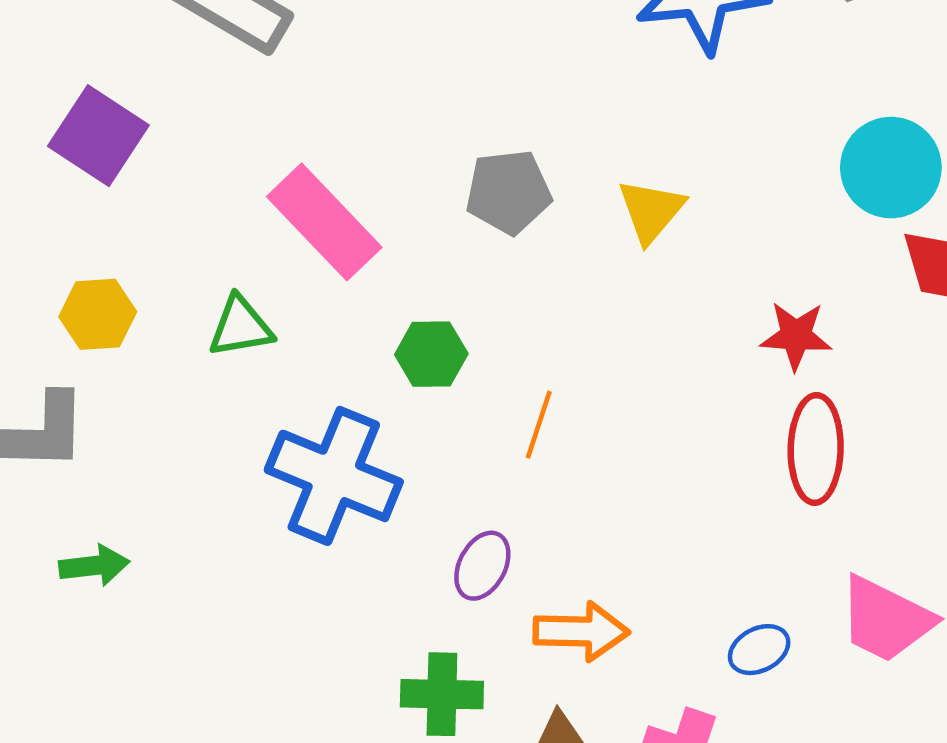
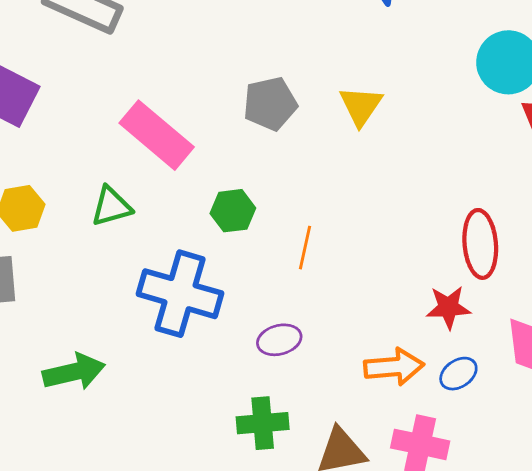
red star: (796, 336) -> (448, 307), moved
green arrow: (94, 566) -> (74, 372), moved, size x1.4
purple ellipse: (482, 566) -> (279, 340), turned 54
orange arrow: (581, 631) -> (394, 367), moved

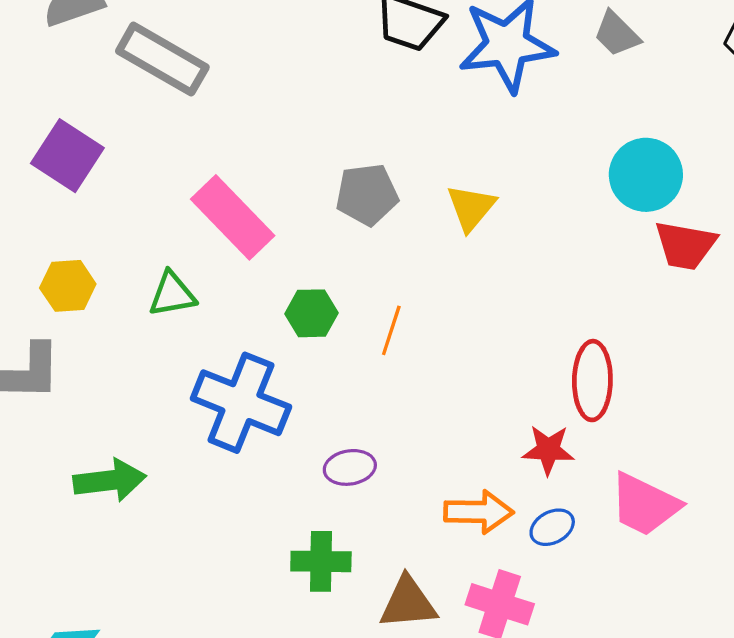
orange line: (305, 248) -> (391, 330), moved

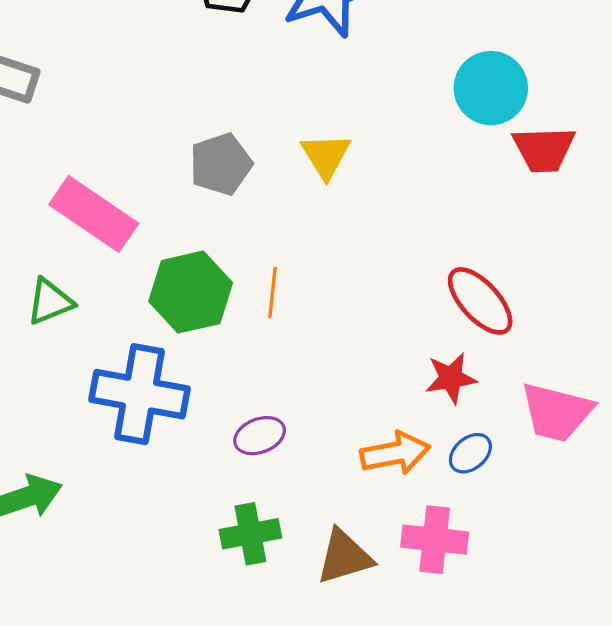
green hexagon: (311, 313) -> (191, 292), size x1.6
red ellipse: (592, 381) -> (480, 301), turned -32

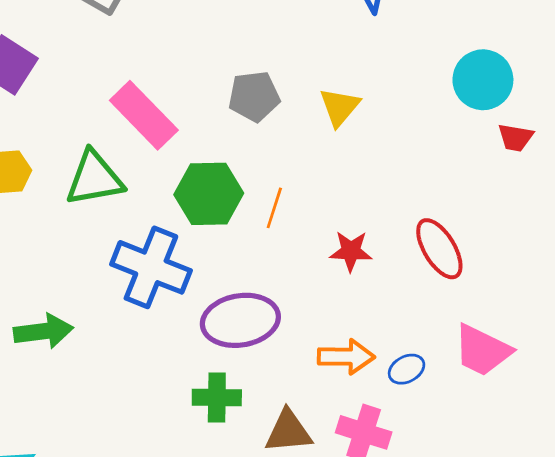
red trapezoid: (544, 149) -> (515, 138), size x0.7
green triangle: (50, 302) -> (94, 178), size x1.5
red star: (451, 378) -> (351, 251), moved
purple ellipse: (260, 436) -> (240, 320), size x1.8

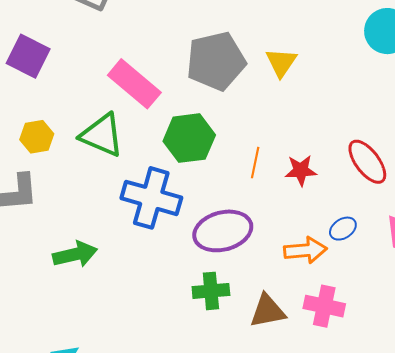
gray pentagon: (254, 96) -> (216, 61), size x1.5
green triangle: (94, 178) -> (102, 135), turned 39
orange line: (274, 208) -> (255, 163), moved
blue ellipse: (407, 369) -> (343, 229), moved

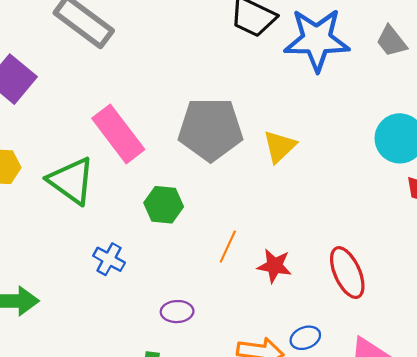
green hexagon: (189, 138) -> (164, 205), size x0.7
blue cross: (151, 198) -> (109, 259), size x0.5
purple ellipse: (223, 231) -> (177, 312), size x0.5

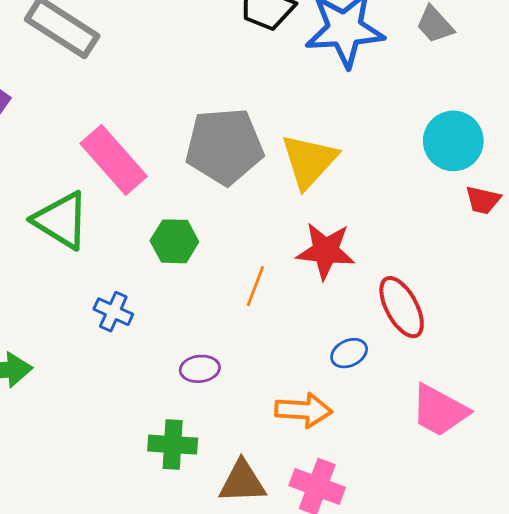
yellow triangle: (279, 146) -> (309, 161), size x1.4
red star: (274, 266) -> (326, 251), moved, size x1.4
blue ellipse: (305, 338) -> (349, 353), moved

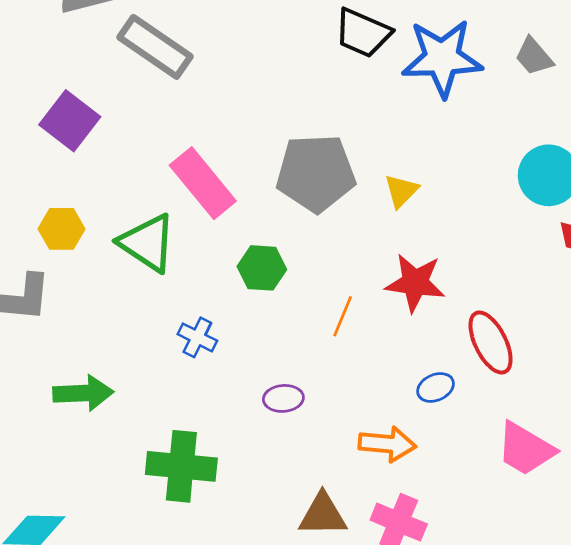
yellow triangle: (309, 161) -> (401, 191), size x0.6
green cross: (173, 445) -> (181, 466), moved, size x1.4

